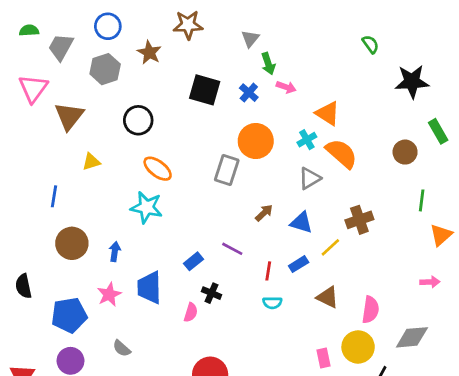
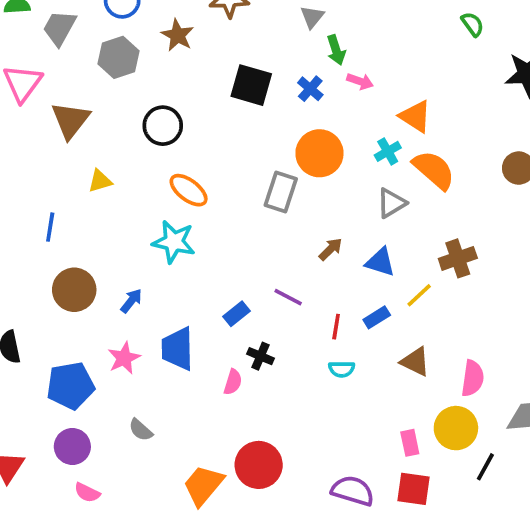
blue arrow: (115, 252) -> (131, 301), turned 30

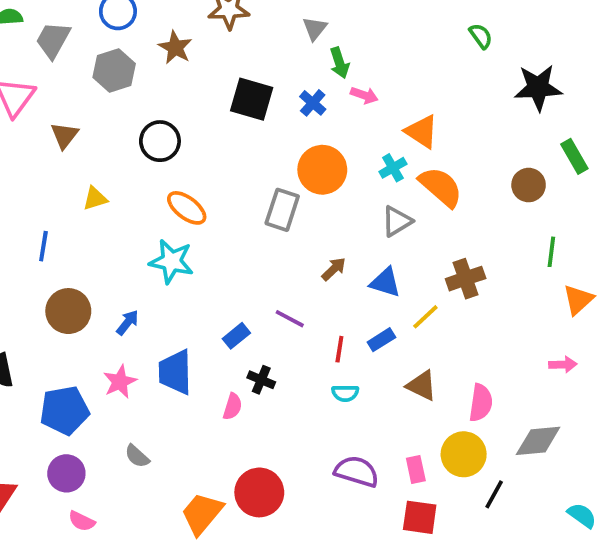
brown triangle: (71, 120) -> (64, 135), size x0.7
purple semicircle: (353, 491) -> (357, 471), moved

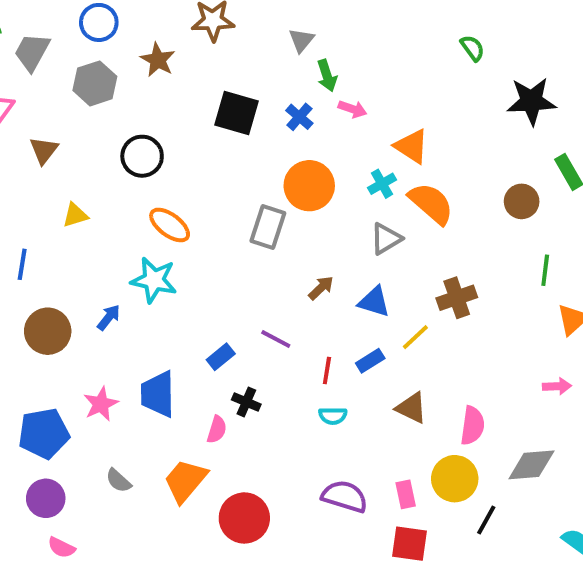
blue arrow: (128, 323) -> (109, 317), moved
orange trapezoid: (202, 513) -> (185, 481), moved

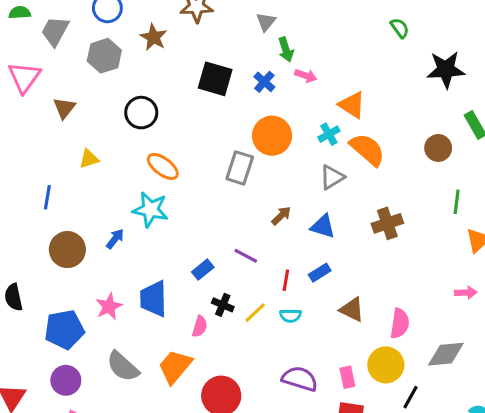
yellow line: (415, 337) -> (255, 313), moved
gray semicircle: (118, 481) -> (123, 366), size x1.6

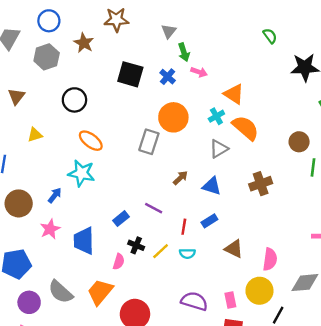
brown circle: (438, 148) -> (299, 142), moved
pink star: (109, 306) -> (50, 229), moved
purple circle: (66, 380) -> (29, 302), moved

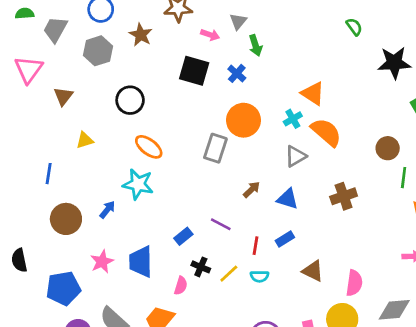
pink arrow: (199, 72) -> (210, 35), moved
pink star: (50, 229) -> (102, 262), moved

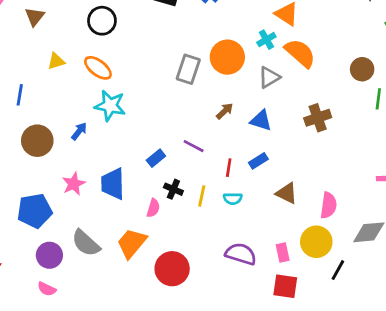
orange circle: (243, 120) -> (227, 57), moved
orange ellipse: (149, 147) -> (98, 68), moved
yellow line: (229, 274) -> (202, 196), turned -35

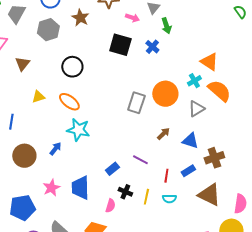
brown cross: (318, 118) -> (214, 158), moved
brown triangle: (287, 193) -> (209, 195), size x1.4

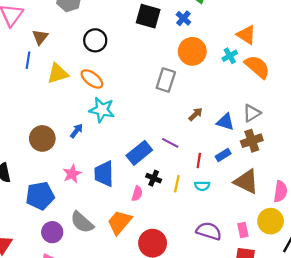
orange circle: (165, 94) -> (192, 51), moved
yellow triangle: (38, 97) -> (58, 73), size x1.5
gray triangle: (196, 109) -> (252, 113), moved
blue line: (11, 122) -> (28, 60), moved
blue rectangle: (112, 169) -> (139, 153), size x1.6

